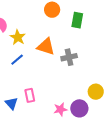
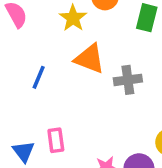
yellow star: (18, 37) -> (73, 18), moved
blue line: (17, 60) -> (39, 77), turned -32

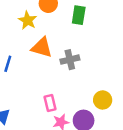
pink rectangle: (56, 140) -> (50, 103), moved

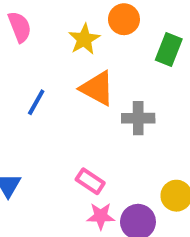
pink rectangle: (50, 103) -> (90, 181), turned -56

